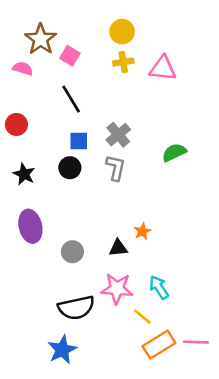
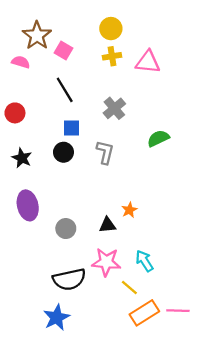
gray cross: (118, 135) -> (114, 108), moved

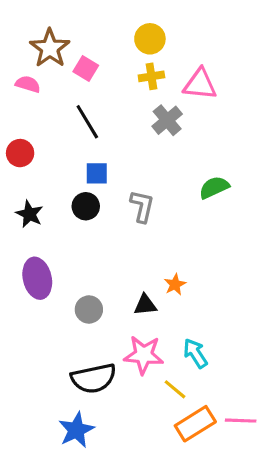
gray cross: (114, 108) -> (167, 120), moved

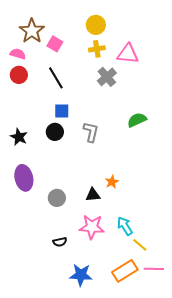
red circle: (20, 153) -> (19, 75), moved
black semicircle: (94, 378) -> (60, 242), size x0.5
yellow line: (175, 389) -> (140, 245), moved
blue star: (76, 430) -> (81, 275), moved, turned 30

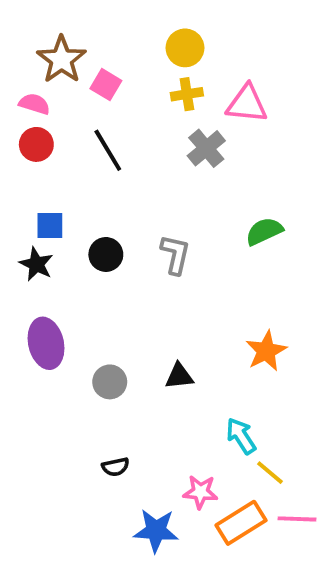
blue square: (62, 111) -> (50, 226), moved
orange star: (112, 182) -> (266, 351), moved, size x1.5
pink star: (92, 227) -> (200, 492), moved, size x0.7

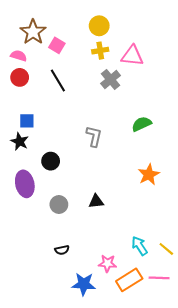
black circle: (106, 254) -> (51, 161), moved
orange star: (266, 351) -> (149, 175), moved
cyan arrow: (241, 436) -> (139, 246), moved
yellow line: (270, 473) -> (166, 249), moved

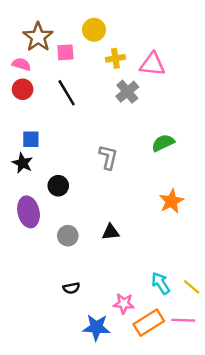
yellow circle: (99, 26) -> (94, 30), moved
pink square: (57, 45) -> (65, 52), turned -35

